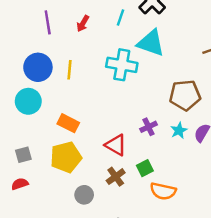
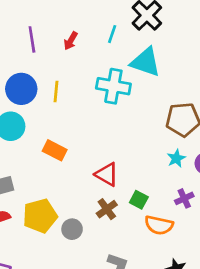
purple cross: (149, 127) -> (184, 198), moved
yellow pentagon: (66, 157) -> (40, 216), moved
green square: (145, 168) -> (139, 200), turned -35

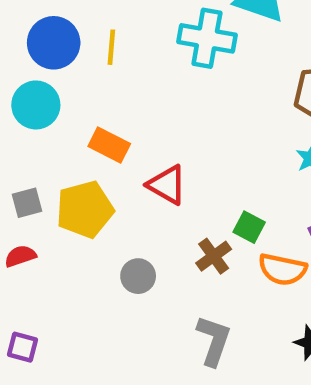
red triangle: (107, 174) -> (167, 185), moved
brown cross: (107, 209) -> (214, 256), moved
yellow pentagon: (40, 216) -> (85, 209), moved

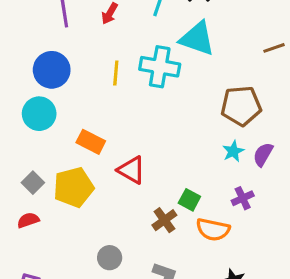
yellow line: (111, 47) -> (116, 73), moved
gray square: (27, 203) -> (33, 183), turned -30
gray circle: (138, 276) -> (110, 258), moved

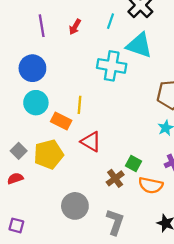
yellow line: (116, 73) -> (80, 105), moved
cyan circle: (39, 114) -> (36, 103), moved
gray circle: (110, 258) -> (75, 206), size x1.5

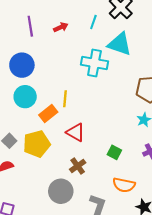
red arrow: (75, 27) -> (61, 27), turned -144
orange rectangle: (61, 121) -> (48, 113), turned -66
brown cross: (115, 178) -> (78, 166), moved
orange semicircle: (151, 185) -> (124, 185), moved

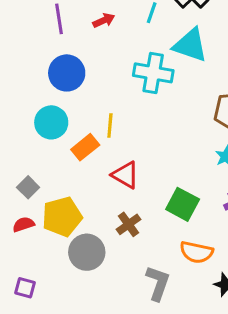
blue circle: (22, 65) -> (67, 73), moved
yellow pentagon: (37, 144) -> (62, 217), moved
green square: (114, 152) -> (183, 204), size x1.5
gray circle: (61, 191) -> (87, 252), moved

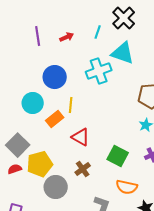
blue circle: (67, 73) -> (55, 77), moved
cyan cross: (153, 73) -> (99, 71), turned -30
gray square: (28, 187) -> (18, 145), size x1.6

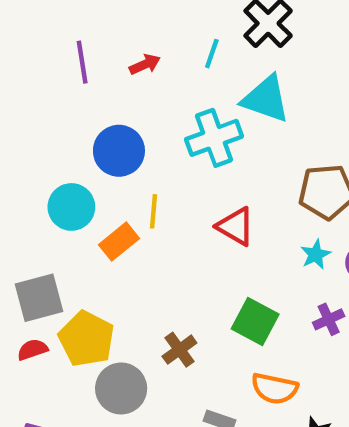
red triangle: (81, 137) -> (236, 226), moved
gray square: (18, 145) -> (39, 298), turned 30
yellow pentagon: (40, 164) -> (87, 339), turned -30

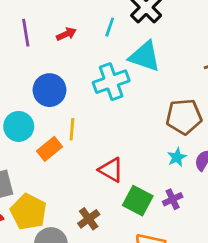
red triangle: (236, 226) -> (111, 170), moved
purple cross: (329, 319) -> (173, 199), moved

